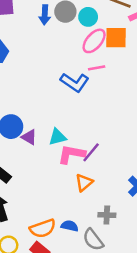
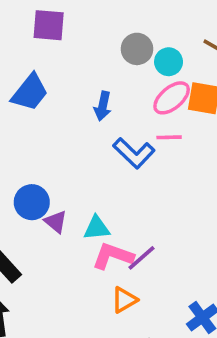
blue arrow: (45, 15) -> (103, 106), moved

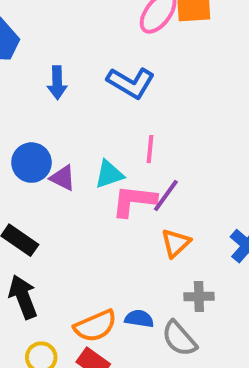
blue arrow: (103, 106) -> (57, 83), moved
pink line: (169, 137) -> (150, 149), moved, turned -70
orange triangle: (124, 300) -> (176, 243), moved

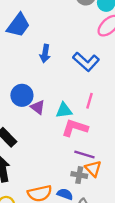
purple line: (166, 196) -> (84, 155), moved, turned 60
orange triangle: (176, 243) -> (93, 169), moved, turned -42
gray cross: (199, 296) -> (79, 175), moved

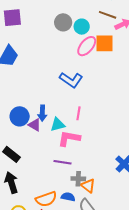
blue arrow: (45, 54) -> (42, 113), moved
purple line: (84, 155) -> (63, 162), moved
orange triangle: (93, 169) -> (88, 186), moved

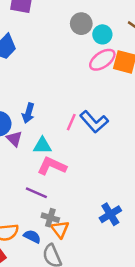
blue L-shape: (71, 80) -> (94, 122), moved
blue arrow: (42, 113) -> (28, 113), moved
pink line: (79, 113) -> (71, 122), moved

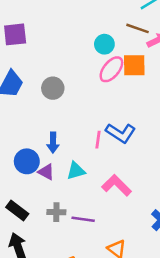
gray circle: (81, 24) -> (53, 88), moved
pink L-shape: (52, 166) -> (117, 185), moved, turned 36
gray cross: (50, 218) -> (56, 212), moved

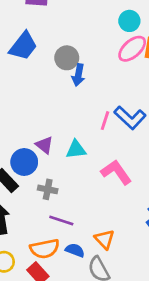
blue arrow: (53, 143) -> (78, 75), moved
blue circle: (27, 161) -> (24, 162), moved
purple line: (83, 219) -> (61, 221), moved

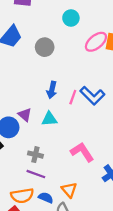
cyan circle: (129, 21) -> (71, 18), moved
blue arrow: (78, 75) -> (52, 90), moved
pink L-shape: (116, 172) -> (82, 152), moved
gray cross: (48, 189) -> (35, 155), moved

